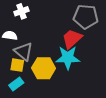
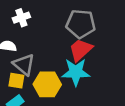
gray pentagon: (86, 17) -> (81, 24), moved

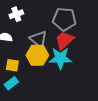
gray triangle: (24, 65) -> (38, 39), moved
yellow hexagon: (47, 84) -> (37, 55), moved

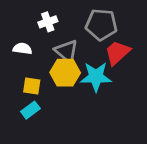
white cross: (16, 14) -> (48, 22), moved
red trapezoid: (64, 40) -> (117, 53), moved

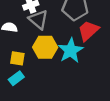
gray triangle: (67, 51) -> (38, 20), moved
cyan star: (96, 77) -> (71, 51), turned -30

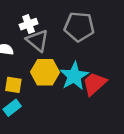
red trapezoid: (88, 31) -> (94, 84), moved

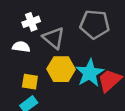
white cross: (29, 24) -> (31, 22), moved

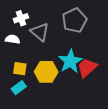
gray pentagon: (95, 24) -> (74, 20), turned -30
yellow hexagon: (61, 69) -> (46, 72), moved

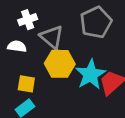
yellow hexagon: (46, 72) -> (60, 64), moved

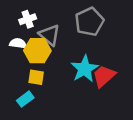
yellow hexagon: (60, 64) -> (37, 51), moved
yellow square: (26, 84) -> (36, 77), moved

